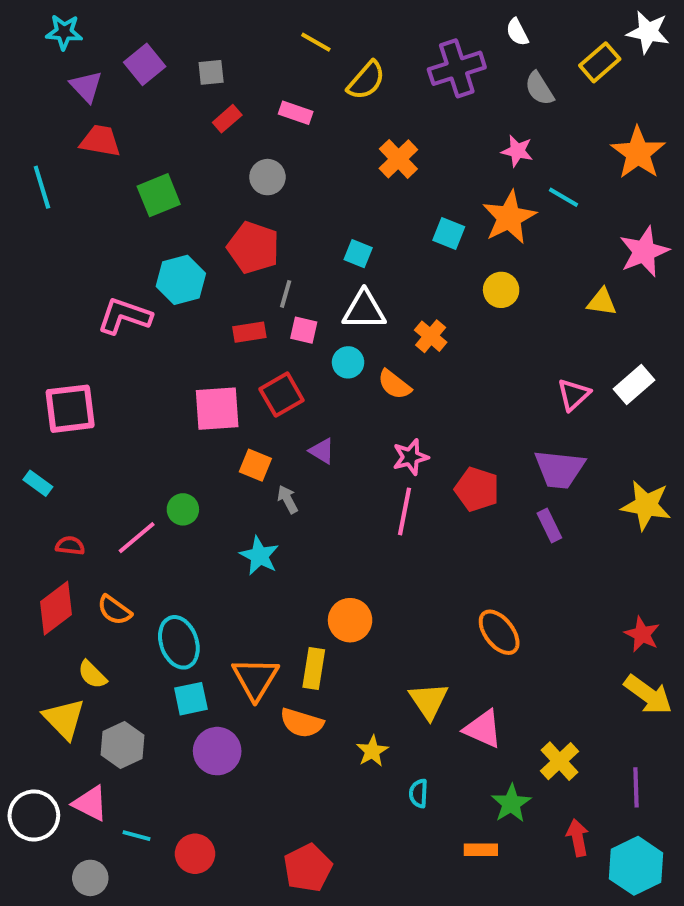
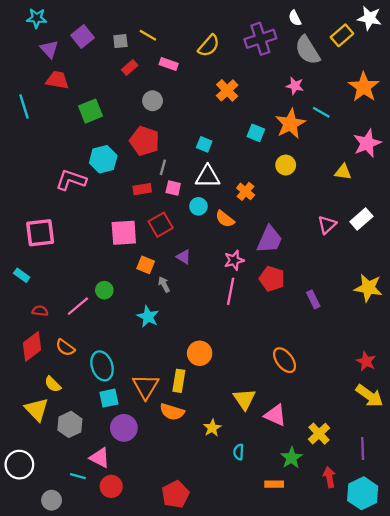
yellow line: (316, 42) -> (148, 35), moved
gray semicircle: (539, 88) -> (307, 50), size x1.5
purple trapezoid: (560, 469) -> (270, 240), moved, turned -72
pink triangle: (90, 803) -> (100, 458), moved

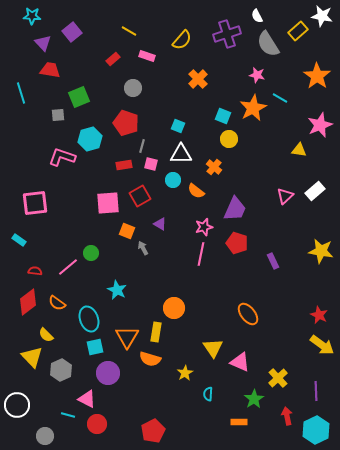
gray square: (120, 41) -> (58, 115), moved
yellow circle: (286, 165) -> (229, 139), moved
cyan star: (148, 317) -> (117, 290), moved

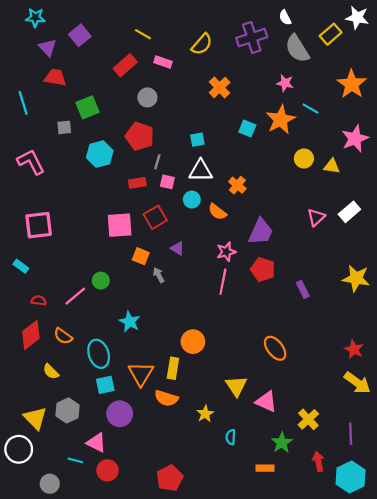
red rectangle: (113, 59) -> (125, 65), size x1.5
cyan square: (178, 126) -> (197, 140), turned -32
yellow circle: (229, 139) -> (304, 158), moved
pink L-shape: (62, 157) -> (31, 162), moved, turned 44
yellow triangle: (32, 357) -> (35, 418), moved

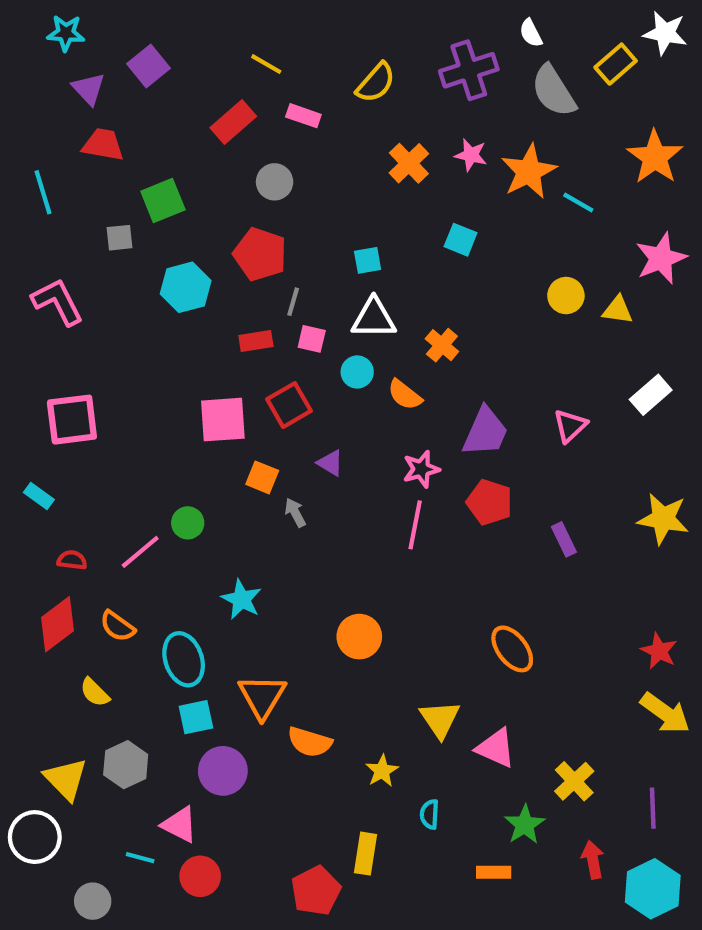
pink star: (285, 83) -> (471, 155), moved
orange star: (281, 120) -> (529, 172), moved
pink triangle: (316, 217) -> (570, 426), moved
yellow rectangle: (173, 368) -> (365, 854), moved

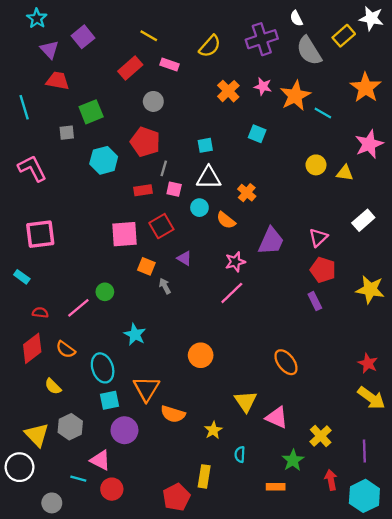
cyan star: (66, 33) -> (37, 18), turned 30
red pentagon: (489, 502) -> (323, 270), moved
pink line: (415, 525) -> (232, 293), turned 35

